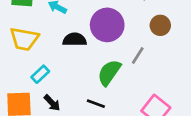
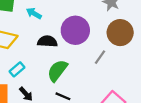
brown circle: (160, 25) -> (120, 33), size x1.5
green semicircle: (109, 73) -> (57, 71), moved

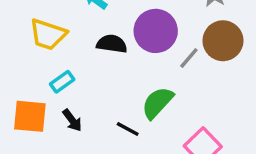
gray line: (100, 57) -> (189, 58), moved
green semicircle: (57, 71) -> (157, 103), moved

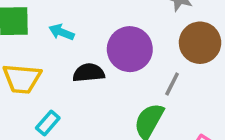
gray line: (189, 58) -> (172, 84), moved

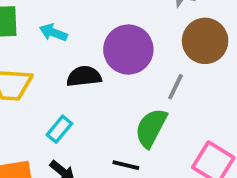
cyan rectangle: (48, 123) -> (59, 129), moved

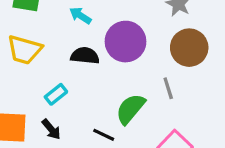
cyan arrow: (53, 33) -> (80, 15), moved
gray line: (175, 87) -> (168, 88), moved, turned -55

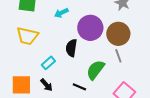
cyan arrow: (80, 15) -> (61, 13), turned -56
brown circle: (189, 48) -> (118, 34), moved
black semicircle: (85, 56) -> (71, 48), moved, turned -84

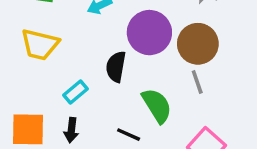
green semicircle: (95, 70) -> (157, 106), turned 110
black arrow: (46, 85) -> (71, 130), turned 48

